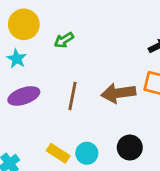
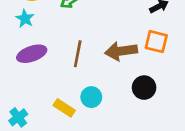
black circle: (130, 148) -> (144, 88), moved
cyan circle: (87, 153) -> (91, 97), moved

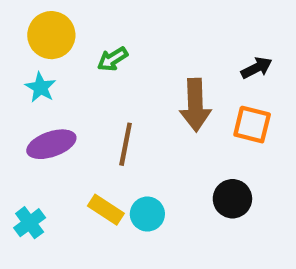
brown arrow: (121, 51) -> (195, 105), moved, turned -84
yellow rectangle: (64, 108) -> (106, 210), moved
cyan cross: (18, 117) -> (30, 223), moved

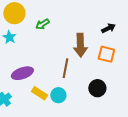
purple ellipse: (51, 144) -> (22, 73), moved
brown line: (126, 144) -> (65, 68), moved

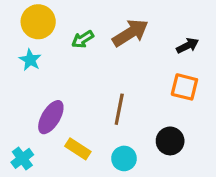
brown arrow: (80, 45) -> (130, 33), moved, turned -120
purple ellipse: (22, 73) -> (51, 117), turned -40
cyan circle: (58, 95) -> (124, 158), moved

